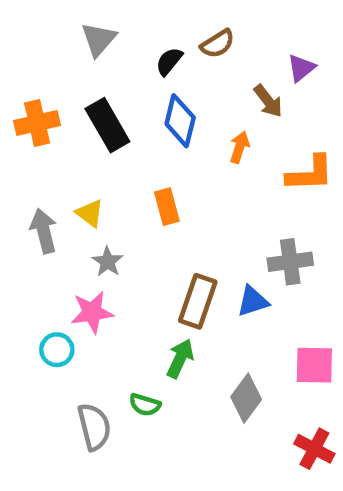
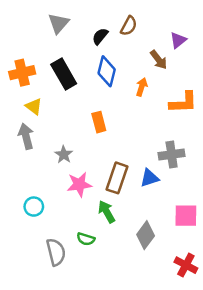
brown semicircle: (218, 44) -> (129, 26), turned -30
yellow triangle: (90, 213) -> (34, 106), moved
pink star: (92, 312) -> (79, 184), moved
green arrow: (180, 358) -> (107, 212), turned -55

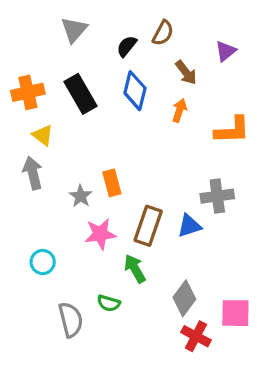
brown arrow: (159, 60) -> (186, 73), moved
orange rectangle: (99, 122) -> (112, 183), moved
pink square: (186, 216) -> (235, 313), moved
red cross: (186, 265) -> (196, 336), moved

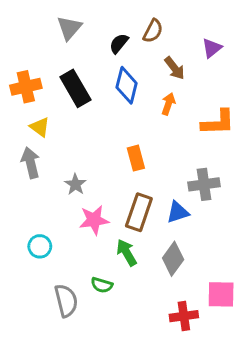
orange rectangle: (112, 183) -> (136, 158), moved
gray diamond: (184, 298) -> (173, 259), moved
red cross: (196, 336) -> (184, 316), turned -36

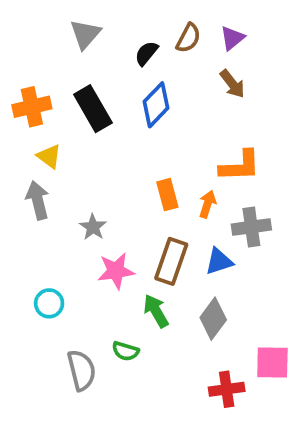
purple triangle: (212, 48) -> (232, 38), moved
brown arrow: (175, 68) -> (232, 84), moved
blue diamond: (127, 85) -> (156, 105), turned 30
orange arrow: (168, 104) -> (208, 204), moved
orange L-shape: (218, 122) -> (240, 166), moved

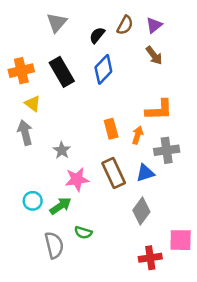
brown rectangle: (171, 261) -> (114, 173), turned -44
green arrow: (156, 311) -> (60, 206), moved, turned 85

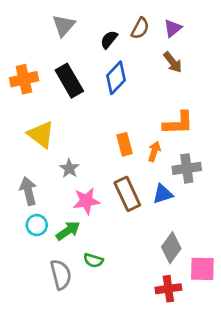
yellow triangle: (33, 104) -> (41, 134), moved, size x1.5
gray arrow: (25, 133) -> (28, 191), moved
gray diamond: (141, 211) -> (171, 248), moved

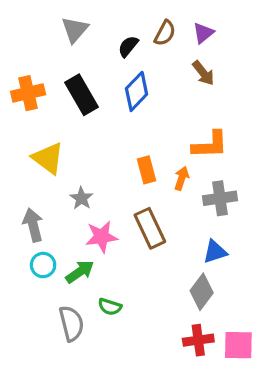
blue triangle: (163, 194) -> (215, 252), moved
pink square: (202, 269) -> (238, 345), moved

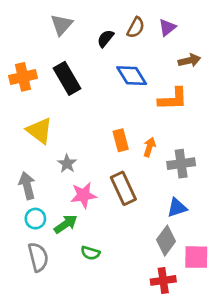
brown arrow: (203, 73) -> (189, 60), moved, turned -65
blue diamond: (137, 91) -> (132, 76), moved, turned -76
orange L-shape: (210, 145) -> (173, 99), moved
gray semicircle: (71, 323) -> (38, 257), moved
pink square: (238, 345) -> (196, 257), moved

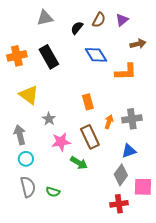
gray triangle: (62, 25) -> (45, 18), turned 36
orange arrow: (149, 147) -> (109, 122), moved
green arrow: (66, 224) -> (79, 163), moved, turned 66
green semicircle: (90, 253) -> (53, 192), moved

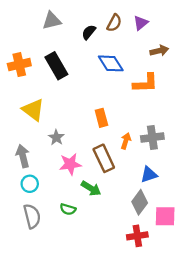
green semicircle: (53, 192) -> (68, 209), moved

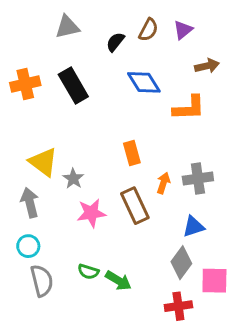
yellow triangle: (33, 110) -> (43, 162), moved
cyan circle: (30, 184) -> (28, 246), moved
green arrow: (91, 188) -> (118, 281), moved

